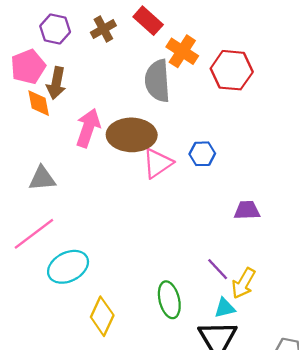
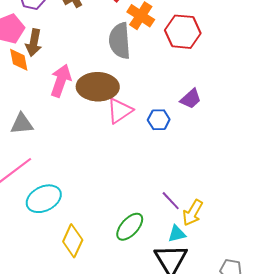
blue hexagon: (202, 154) -> (159, 120), moved
purple trapezoid: (247, 210) -> (191, 99), moved, turned 140
green ellipse: (169, 300) -> (130, 227), turned 56

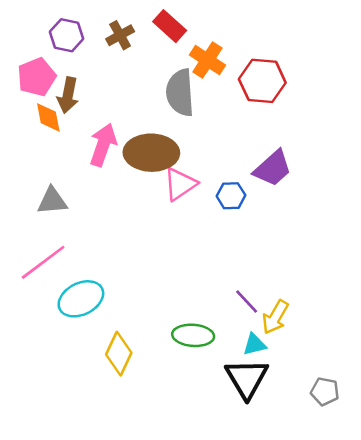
purple trapezoid: (191, 99) -> (273, 168), size x1.4
green ellipse: (130, 227) -> (193, 335), turned 52

